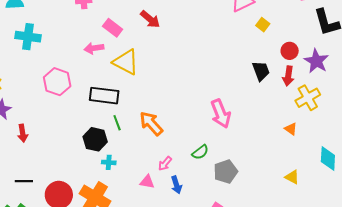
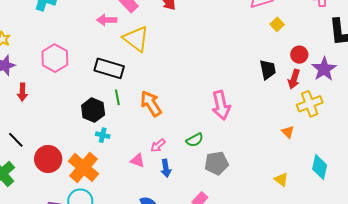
pink hexagon: (57, 82) -> (55, 58), moved
black line: (24, 181) -> (16, 140), turned 36

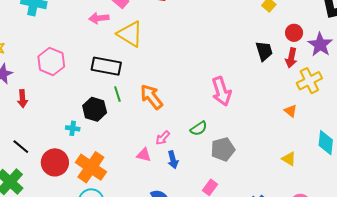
cyan cross: (103, 135) -> (73, 128), moved

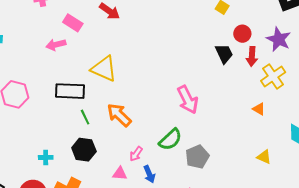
red circle: (294, 33) -> (242, 34), moved
yellow triangle: (130, 34) -> (104, 69), moved
black hexagon: (95, 109) -> (84, 150), moved
green semicircle: (199, 128) -> (170, 140), size x1.4

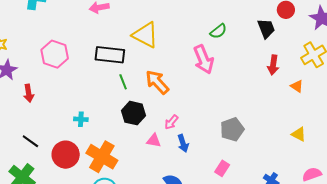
red arrow: (252, 56) -> (273, 65), moved
pink arrow: (188, 100) -> (204, 59), moved
green semicircle: (170, 140) -> (218, 31), moved, size x0.7
black hexagon: (84, 150) -> (134, 113), moved

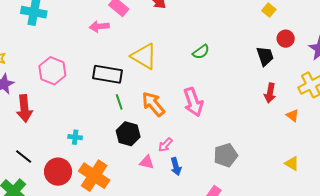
green semicircle: (218, 31) -> (201, 52), moved
pink arrow: (204, 59) -> (193, 102), moved
red arrow: (29, 93) -> (24, 108), size x1.5

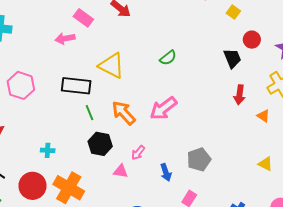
pink arrow: (193, 102) -> (163, 108), turned 76
blue arrow: (176, 167) -> (166, 172), moved

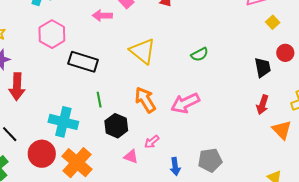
pink hexagon: (21, 85) -> (52, 34), moved
black rectangle: (76, 86) -> (83, 62), moved
green line: (89, 113) -> (99, 100), moved
orange triangle: (263, 116) -> (282, 130), size x1.5
cyan cross: (48, 150) -> (63, 122), size x2.0

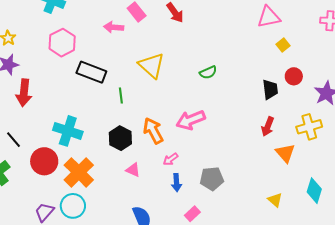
green line: (99, 100) -> (121, 96), moved
orange arrow: (145, 100) -> (153, 131), moved
pink arrow: (152, 142) -> (171, 159), moved

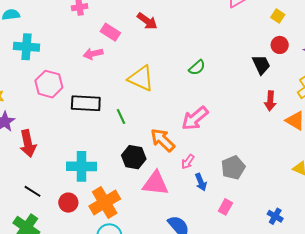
yellow square: (283, 45) -> (278, 16), moved
red circle: (44, 161) -> (68, 203), size x0.7
pink triangle: (133, 170) -> (156, 183), size x1.8
orange cross: (79, 172) -> (105, 203), turned 32

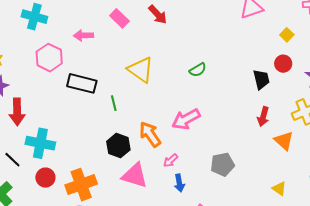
pink arrow: (93, 54) -> (83, 35), moved
cyan cross: (81, 166) -> (40, 143), moved
gray pentagon: (233, 168) -> (222, 164), moved

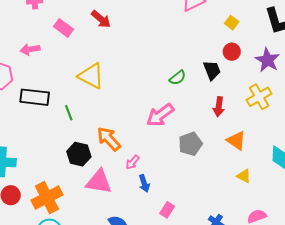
green semicircle: (198, 70) -> (178, 78), moved
pink arrow: (186, 119) -> (160, 115), moved
orange triangle: (284, 141) -> (236, 141), moved
gray pentagon: (222, 164) -> (190, 144), moved

